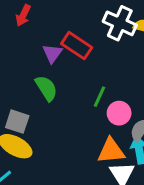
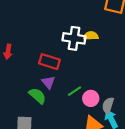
purple triangle: (52, 53) -> (48, 82), moved
green line: (99, 97) -> (75, 91), turned 48

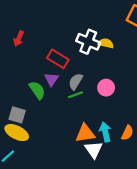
pink circle: (91, 98) -> (106, 88), moved
gray semicircle: (108, 105) -> (76, 82), moved

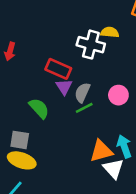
yellow semicircle: (106, 43) -> (110, 32), moved
purple triangle: (51, 79) -> (64, 87), moved

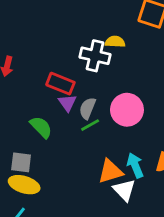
pink circle: (118, 95) -> (127, 110), size x1.5

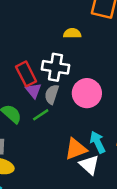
white cross: (95, 56) -> (55, 67), moved
red rectangle: (60, 84) -> (26, 74), turned 45
green line: (90, 125) -> (41, 115), moved

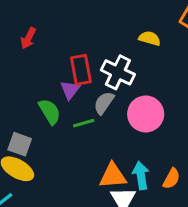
purple triangle: (33, 91) -> (70, 90), moved

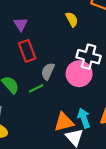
yellow semicircle: (150, 38) -> (72, 19), turned 56
white cross: (118, 72) -> (89, 57), moved
purple triangle: (70, 90) -> (21, 24), moved

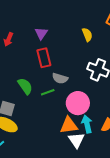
gray semicircle: (48, 71) -> (60, 78), turned -105
pink circle: (79, 74) -> (78, 103), moved

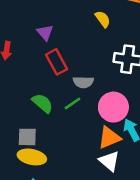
white triangle: (76, 140) -> (109, 161), moved

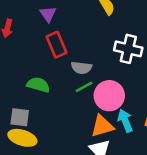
green semicircle: (43, 103) -> (38, 85), turned -30
green line: (72, 103) -> (84, 87), moved

